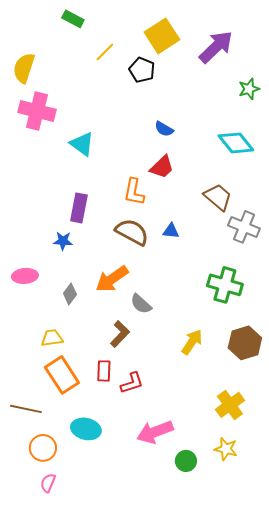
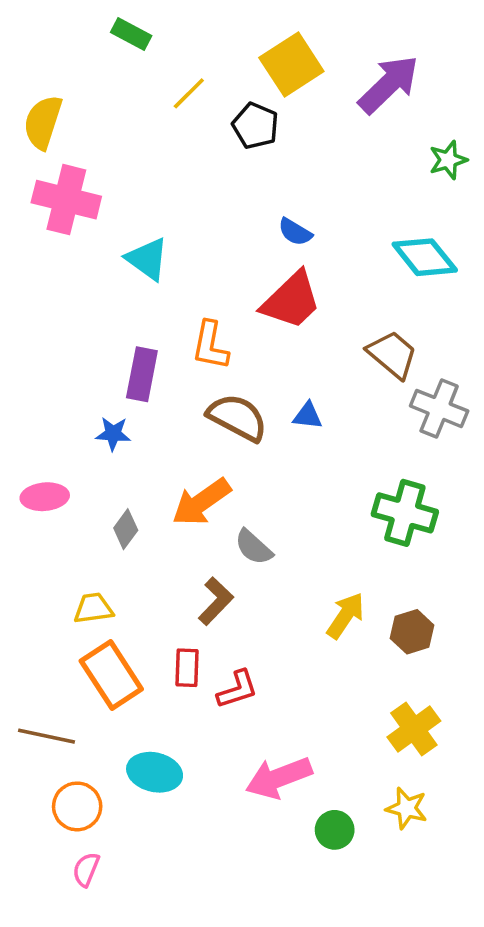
red trapezoid: (162, 167) -> (291, 300), size x1.4
orange L-shape: (134, 192) -> (210, 345), moved
brown hexagon: (245, 343) -> (412, 632), moved, size x0.7

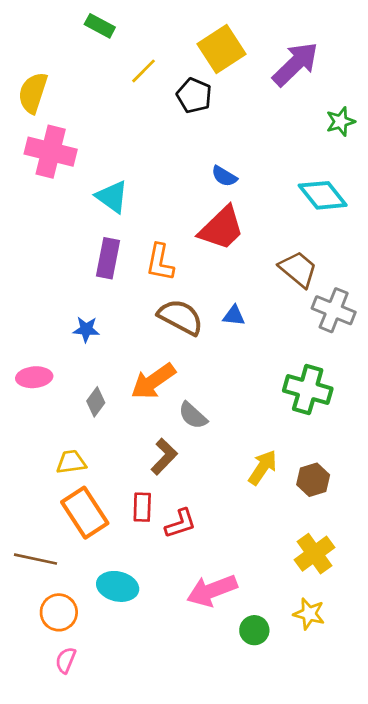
purple rectangle: (142, 374) -> (108, 258), moved

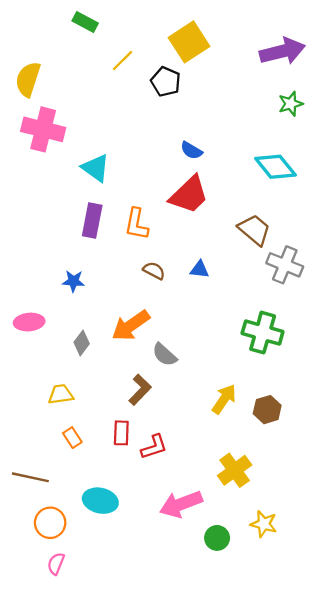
purple arrow: (295, 64) -> (282, 51), moved, turned 30
brown semicircle: (180, 317) -> (154, 271), size x0.6
orange rectangle: (85, 513) -> (72, 438), size x0.5
yellow cross: (315, 554) -> (235, 470), moved

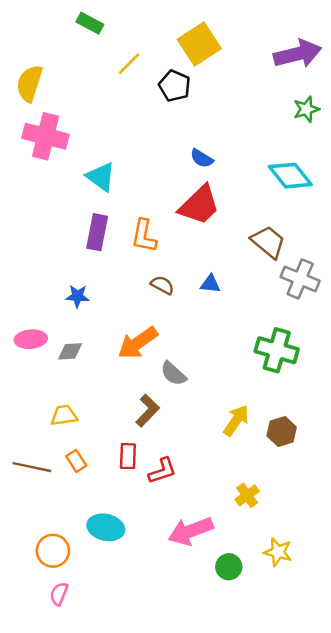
gray diamond: (82, 343) -> (70, 351), moved, turned 50
yellow cross: (235, 470) -> (247, 495), size x0.7
brown line: (30, 477) -> (32, 467), moved

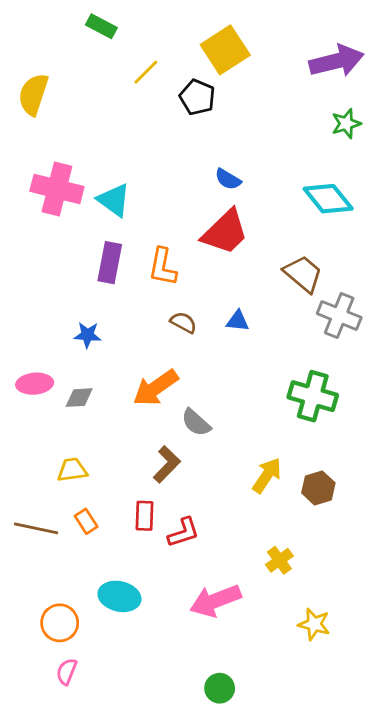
pink cross: (46, 136) -> (57, 189), moved
green circle: (229, 567) -> (220, 688), moved

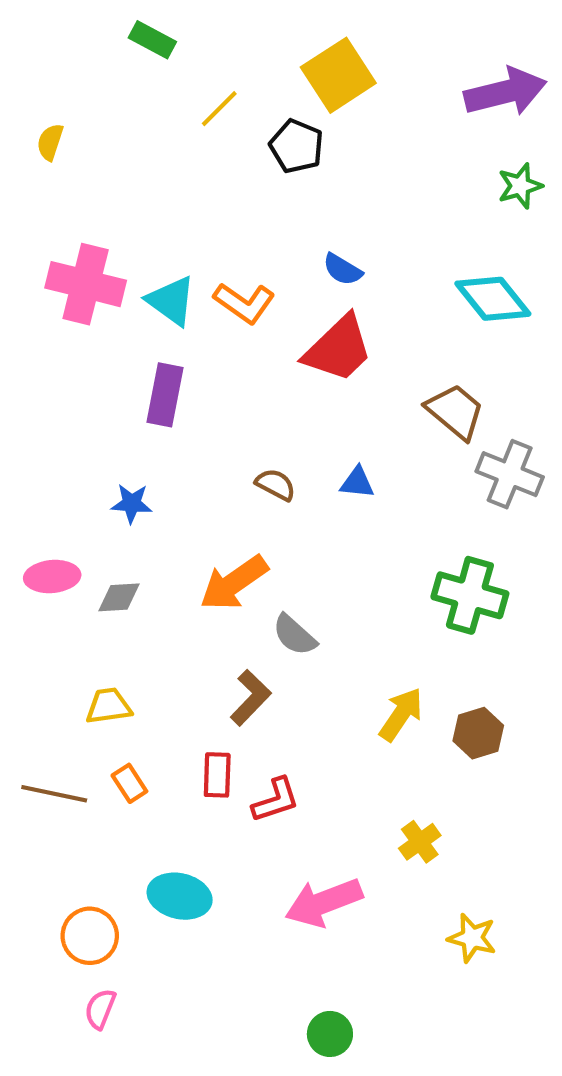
yellow semicircle: (33, 94) -> (50, 142), size x0.6
orange L-shape: (163, 267) -> (244, 303), moved, turned -66

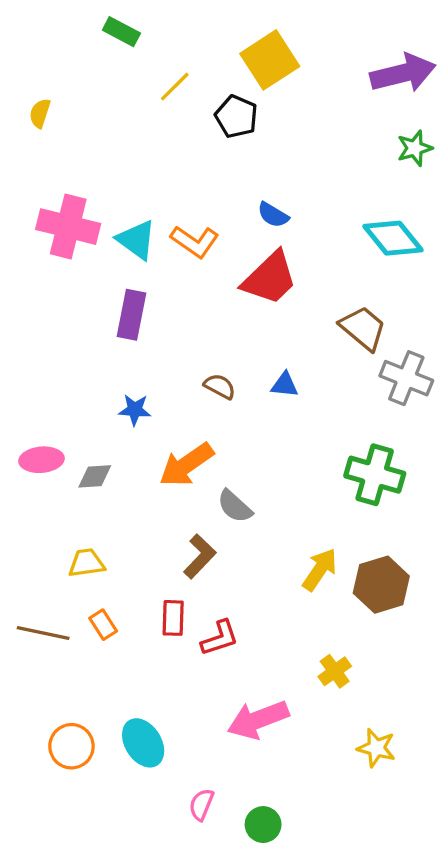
blue star: (132, 503) -> (135, 410), moved
brown hexagon: (478, 733) -> (381, 585), size x1.4
cyan ellipse: (180, 896) -> (143, 743), moved, turned 45
pink semicircle: (100, 1009) -> (201, 805), moved

